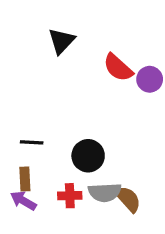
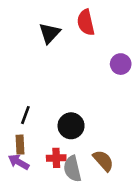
red semicircle: (118, 68) -> (86, 22), moved, turned 35
black line: (32, 142) -> (25, 115), turned -72
gray semicircle: (105, 192) -> (72, 169), moved, turned 80

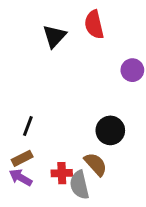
black circle: (71, 126) -> (110, 130), moved
brown rectangle: (20, 145) -> (22, 158), turned 66
brown semicircle: (103, 161) -> (96, 164), moved

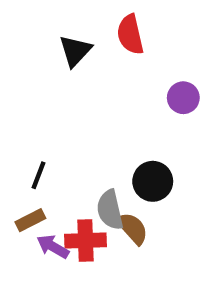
red cross: (62, 173) -> (85, 240), size x1.4
purple arrow: (21, 177) -> (53, 247), moved
gray semicircle: (79, 185) -> (110, 210), moved

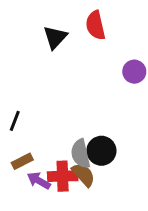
black line: (39, 175) -> (15, 121), moved
black circle: (153, 181) -> (101, 151), moved
brown semicircle: (132, 228) -> (83, 175), moved

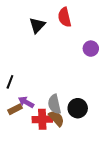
black circle: (101, 151) -> (78, 108), moved
purple arrow: (39, 181) -> (26, 102), moved

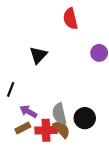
black triangle: (37, 25) -> (38, 55), moved
brown rectangle: (15, 109) -> (23, 128), moved

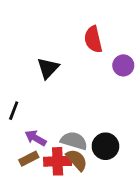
red semicircle: (70, 19) -> (93, 39), moved
gray semicircle: (59, 114) -> (74, 141), turned 120

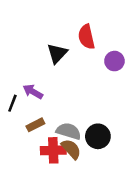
black triangle: (48, 68) -> (57, 53), moved
purple arrow: (36, 138) -> (33, 92), moved
brown rectangle: (29, 159) -> (35, 125), moved

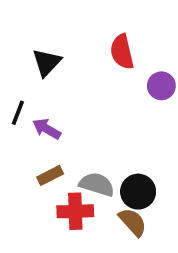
black triangle: (57, 53) -> (47, 62), moved
black line: (12, 103) -> (18, 113), moved
brown semicircle: (71, 149) -> (133, 222), moved

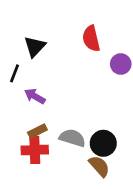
black line: (18, 113) -> (15, 73), moved
red cross: (75, 211) -> (35, 150), moved

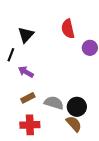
red cross: (35, 150) -> (30, 125), moved

